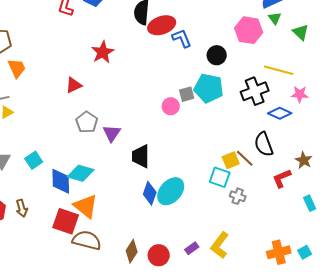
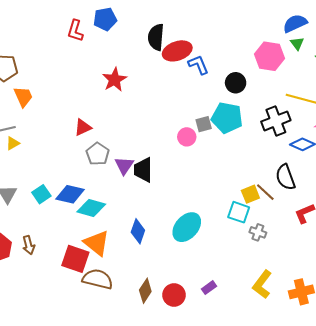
red triangle: (74, 85) -> (83, 127), moved
black trapezoid: (141, 156) -> (143, 170), moved
blue diamond: (61, 181) -> (70, 194), moved, turned -76
blue diamond: (150, 193) -> (138, 231), moved
yellow L-shape: (220, 245) -> (262, 284), moved

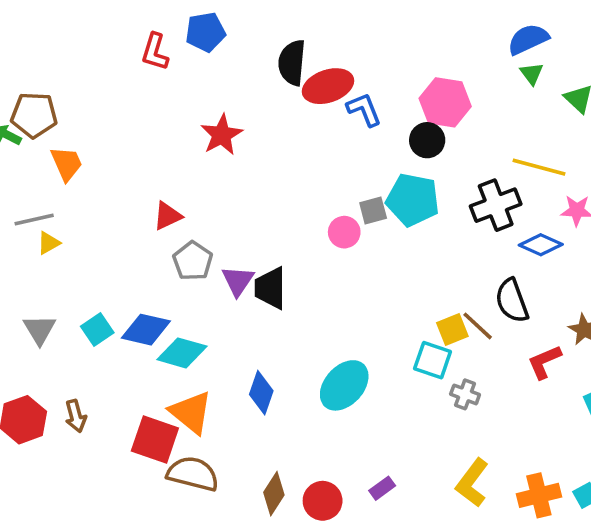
pink hexagon: (270, 56) -> (445, 102), moved

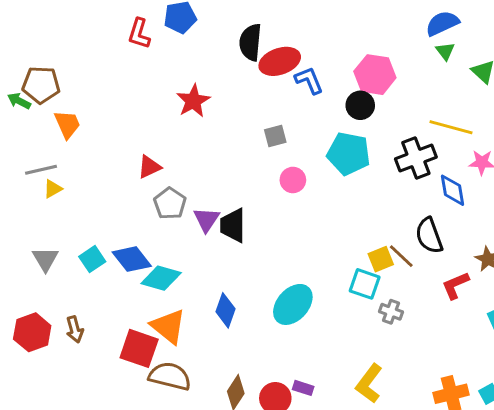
gray square: (373, 211) -> (275, 136), moved
blue diamond: (541, 245) -> (452, 190), turned 56
blue diamond: (146, 330) -> (132, 259), turned 39
yellow L-shape: (472, 483) -> (369, 384), moved
purple rectangle: (382, 488) -> (303, 388), moved, turned 54

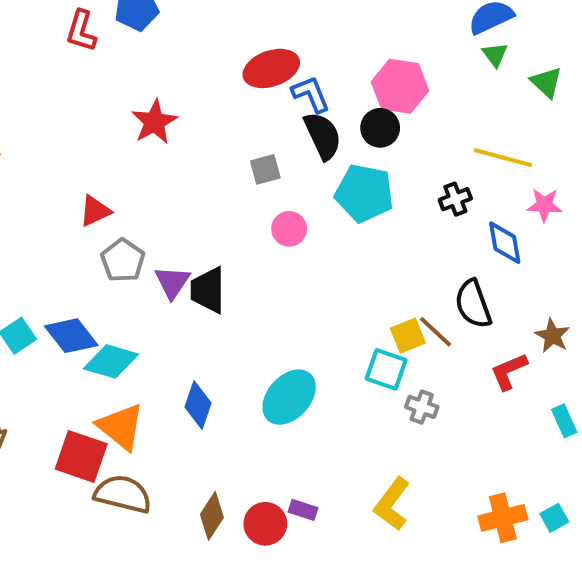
black semicircle: (250, 42) -> (323, 136), moved, turned 150
black cross: (416, 158) -> (455, 199), size x0.6

